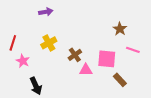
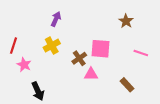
purple arrow: (46, 12) -> (56, 19), moved, turned -56
brown star: (120, 29) -> (126, 21), moved
pink square: (107, 59) -> (100, 49), moved

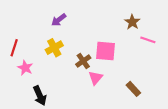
purple arrow: (56, 19) -> (59, 20), turned -152
pink line: (141, 53) -> (148, 40), moved
pink triangle: (91, 74) -> (95, 78), turned -48

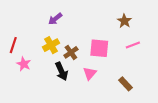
pink line: (148, 40) -> (133, 45), moved, turned -40
brown cross: (83, 61) -> (71, 52), moved
black arrow: (40, 96) -> (61, 71), moved

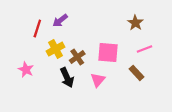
red line: (13, 45) -> (37, 29), moved
brown rectangle: (125, 84) -> (137, 73), moved

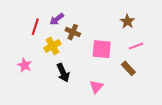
brown cross: (77, 57) -> (73, 32), moved, turned -32
pink triangle: (98, 80) -> (96, 87), moved

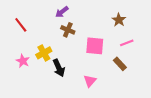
purple arrow: (57, 19) -> (62, 12), moved
red line: (35, 27) -> (21, 25), moved, turned -56
yellow cross: (52, 46) -> (44, 53), moved

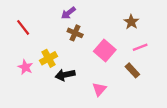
pink square: (95, 46) -> (105, 51), turned 36
black arrow: (59, 68) -> (65, 75), turned 102

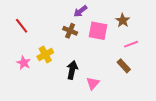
purple arrow: (68, 13) -> (80, 11), moved
pink square: (105, 51) -> (98, 31), moved, turned -30
black arrow: (65, 75) -> (72, 70), moved, turned 114

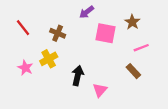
brown cross: (70, 31) -> (58, 33), moved

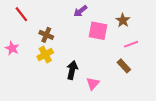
red line: (23, 28) -> (21, 14), moved
brown cross: (58, 33) -> (46, 35), moved
pink star: (25, 68) -> (12, 48), moved

